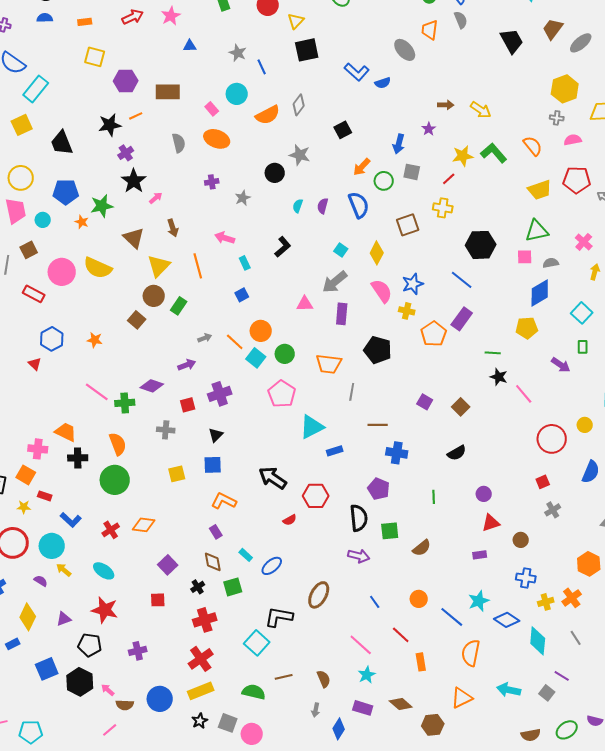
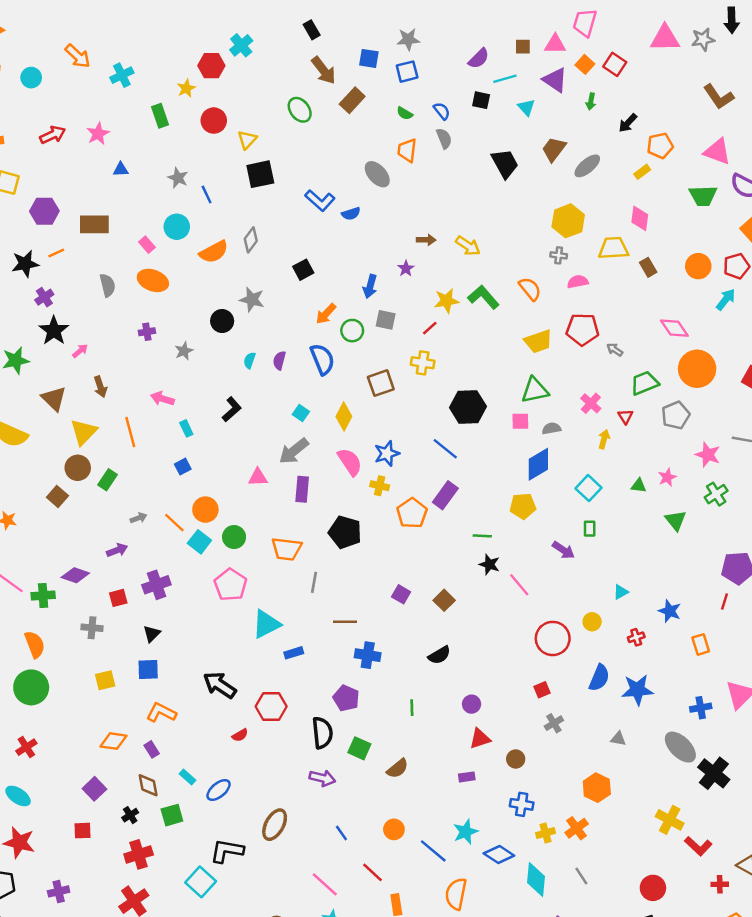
orange diamond: (144, 525) -> (113, 741), moved
green square: (390, 531) -> (359, 748), turned 30

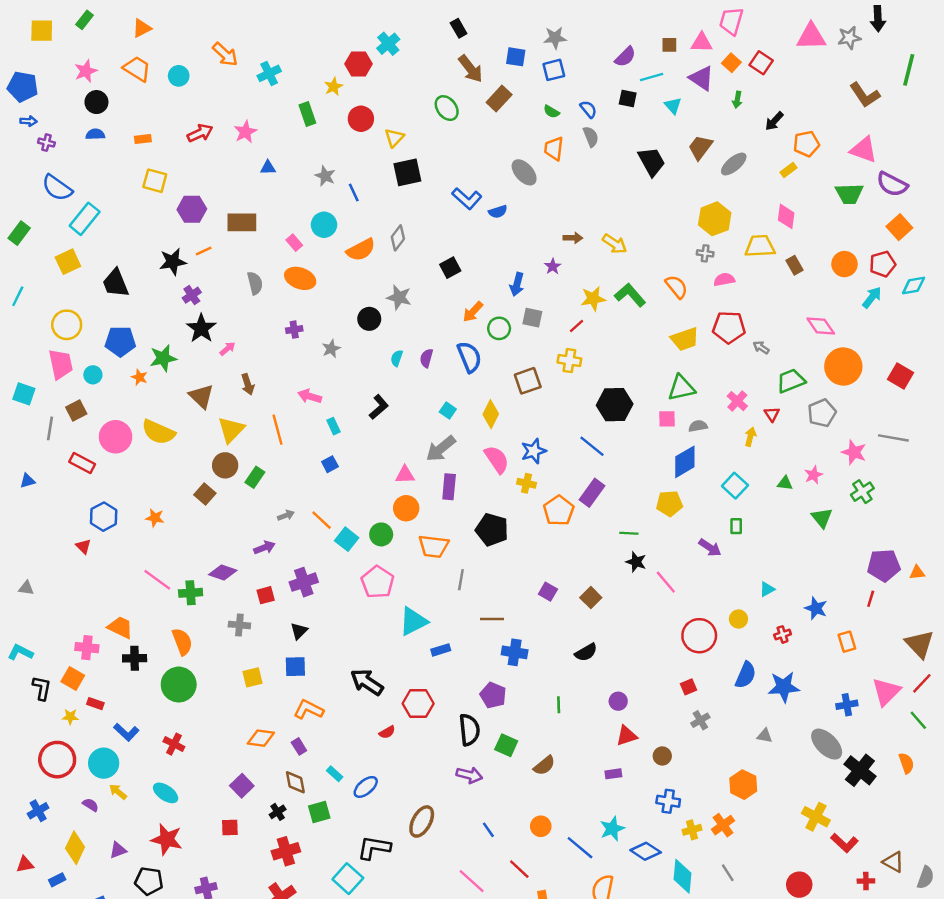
orange circle: (205, 510) -> (406, 508), moved
red cross: (26, 747) -> (174, 744), turned -30

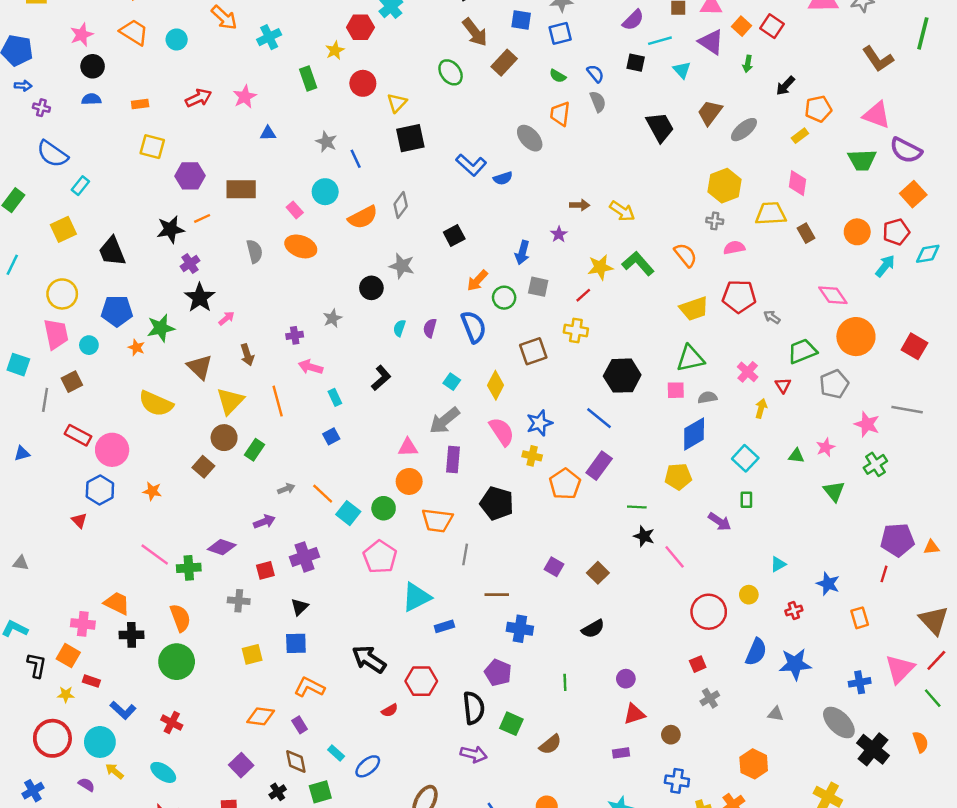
cyan rectangle: (85, 219) -> (80, 186), size x0.6
purple cross: (294, 330) -> (295, 335), moved
pink circle: (116, 437) -> (112, 450), moved

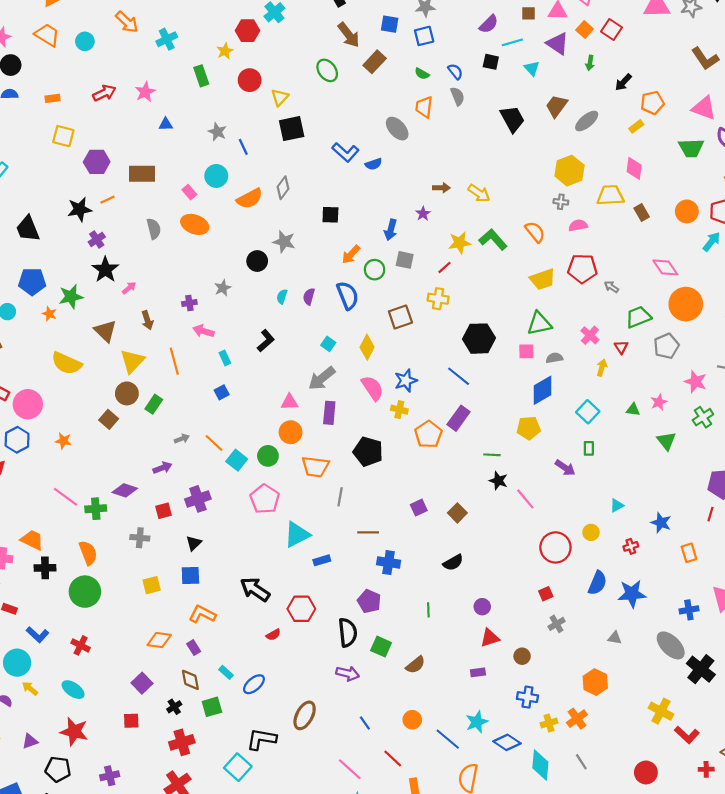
black square: (454, 236) -> (330, 215), turned 30
purple square: (554, 567) -> (419, 508), turned 35

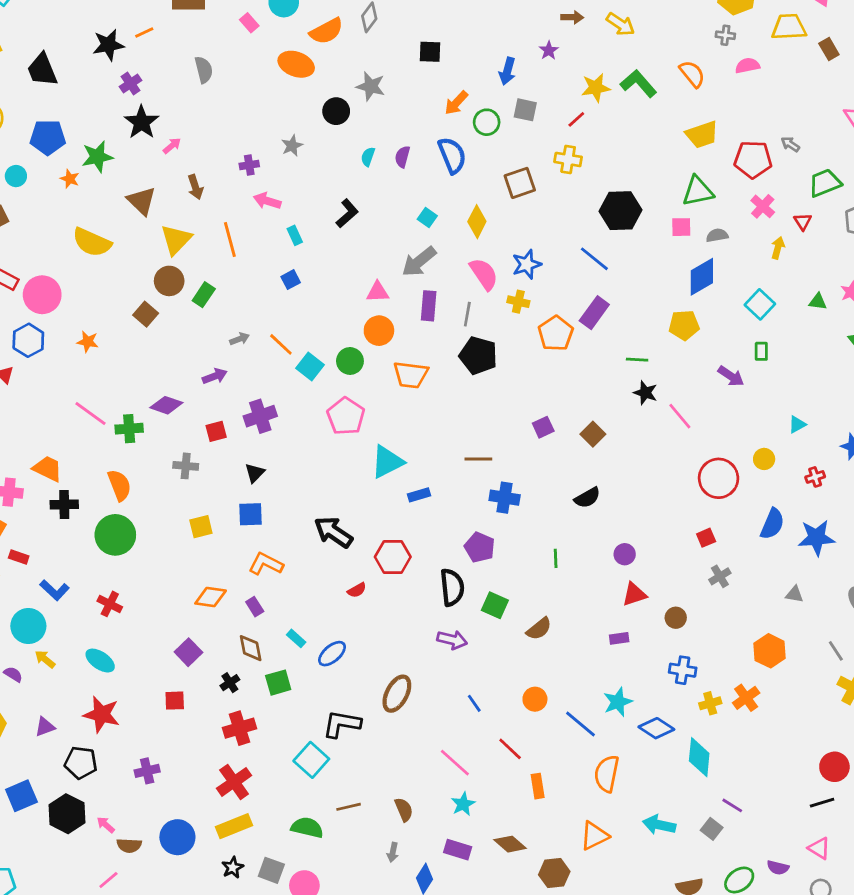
orange ellipse: (195, 224) -> (296, 64), moved
red pentagon: (582, 269) -> (753, 159), moved
gray line: (340, 497) -> (467, 314), moved
gray line: (581, 762) -> (836, 651), moved

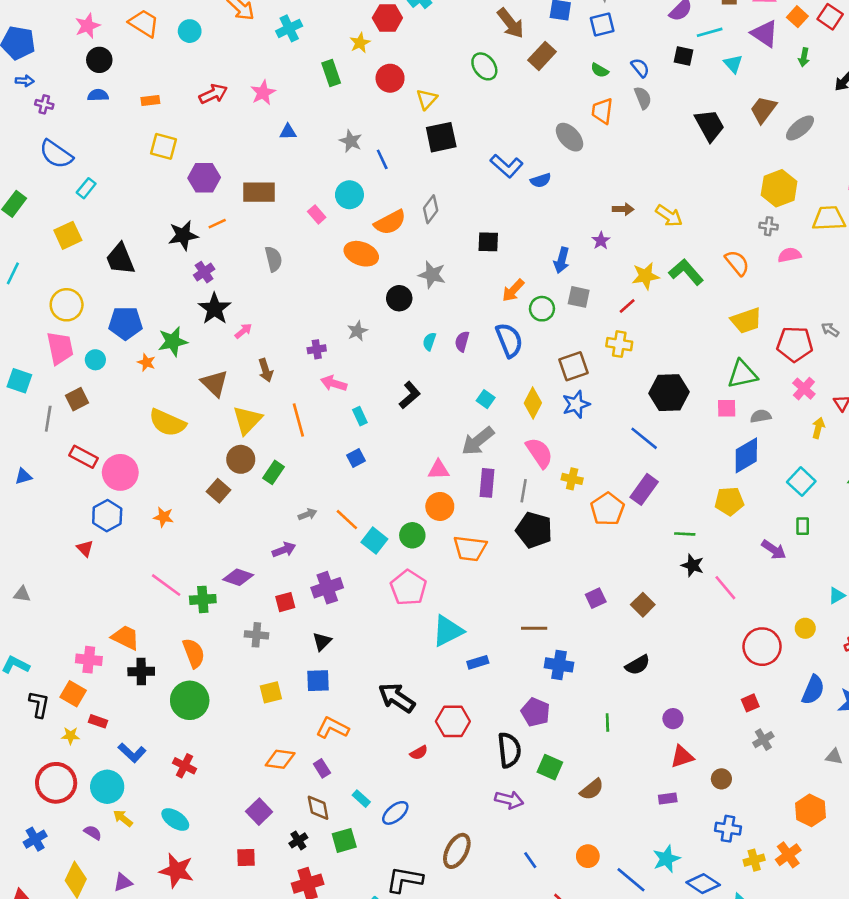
blue star: (527, 264) -> (576, 404), moved

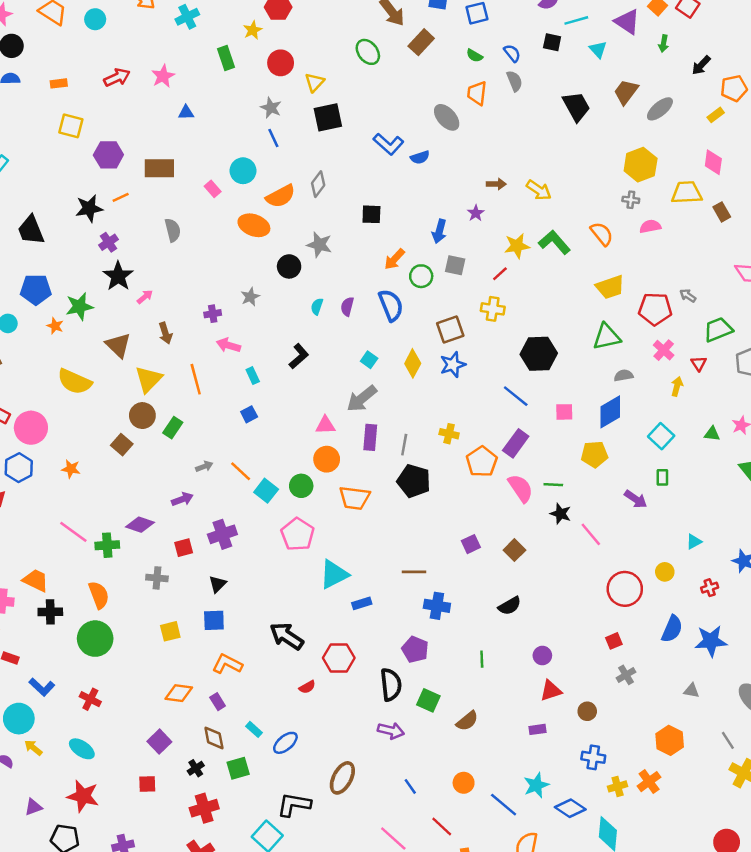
gray star: (351, 141) -> (271, 108), moved
pink square: (727, 408) -> (564, 412), moved
pink semicircle: (539, 453) -> (521, 488), moved

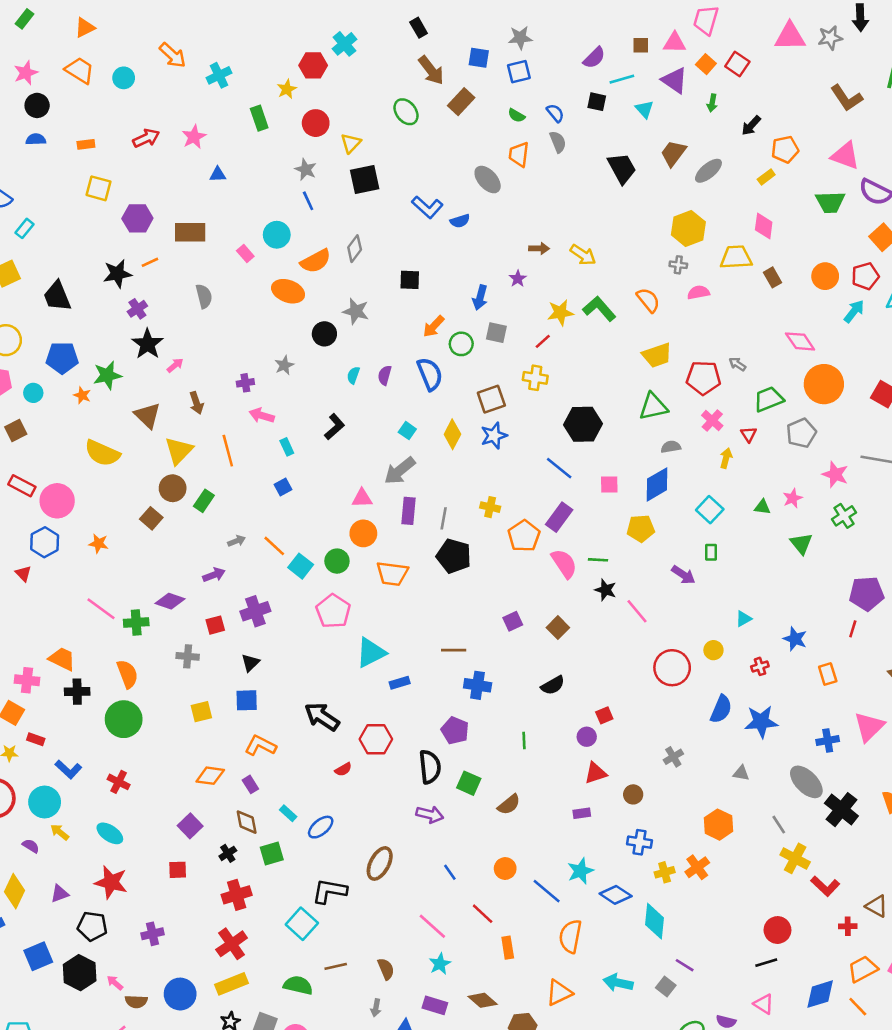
red square: (614, 641) -> (604, 715), moved

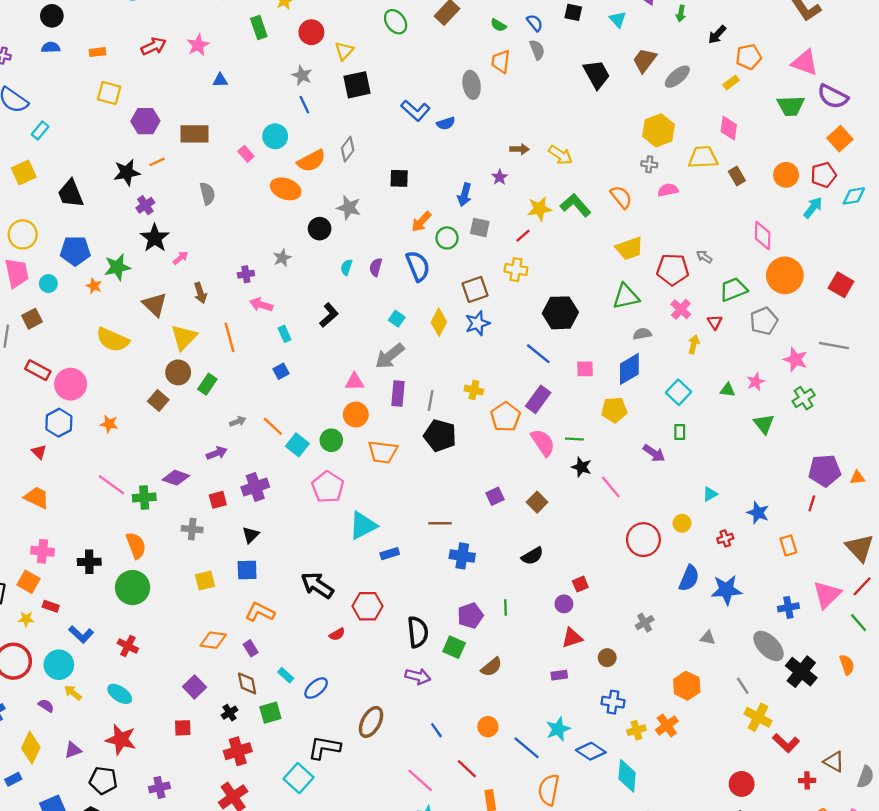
gray ellipse: (488, 180) -> (472, 85), turned 32
pink diamond: (800, 341) -> (763, 236), turned 36
orange trapezoid: (62, 659) -> (37, 498), moved
purple pentagon: (455, 730) -> (470, 616), moved, turned 30

